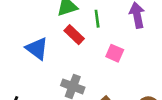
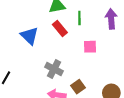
pink square: (115, 53) -> (90, 47), turned -32

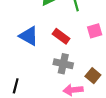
red rectangle: (60, 28) -> (61, 36), moved

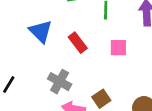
gray cross: (63, 64) -> (60, 82), moved

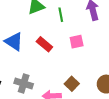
gray cross: (60, 82) -> (24, 84), moved

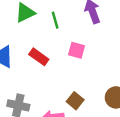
pink square: (77, 42) -> (77, 50), turned 32

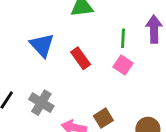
green line: (55, 20) -> (123, 38), moved

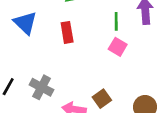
blue triangle: (42, 45) -> (25, 23), moved
red rectangle: (81, 58) -> (67, 32), moved, turned 30

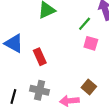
green line: (116, 21) -> (85, 24), turned 56
red rectangle: (67, 32) -> (40, 57), moved

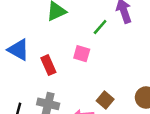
pink square: (91, 43) -> (82, 54), moved

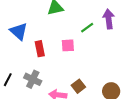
pink square: (82, 54) -> (68, 45), turned -32

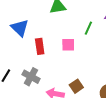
green line: (87, 28) -> (88, 28), turned -32

